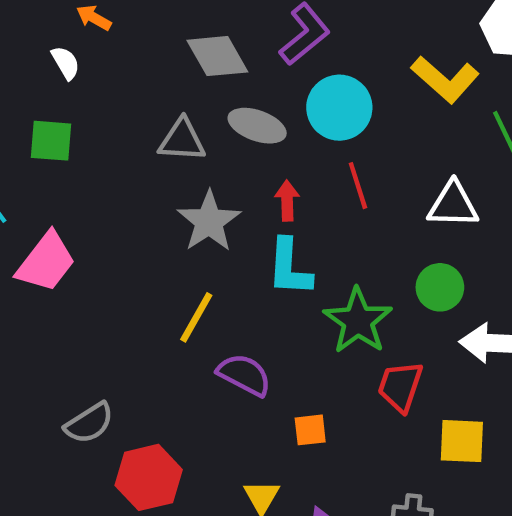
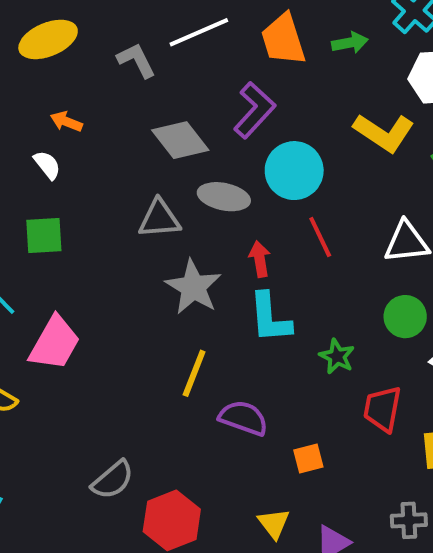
green star: (358, 321) -> (337, 356), size x0.6

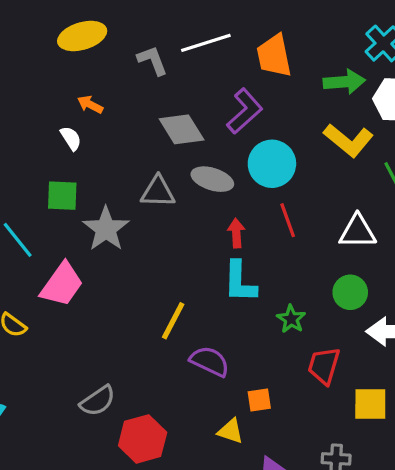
green arrow: (350, 43) -> (344, 82), moved, size x1.4
gray star: (193, 287) -> (106, 229), moved
yellow triangle: (274, 523) -> (231, 431), moved, turned -40

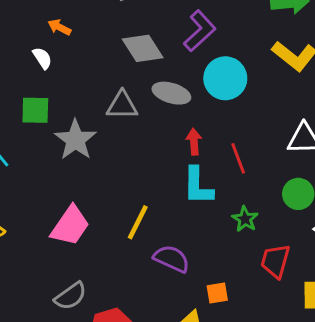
red line: (288, 220) -> (238, 158), moved
pink trapezoid: (62, 284) -> (70, 226), moved

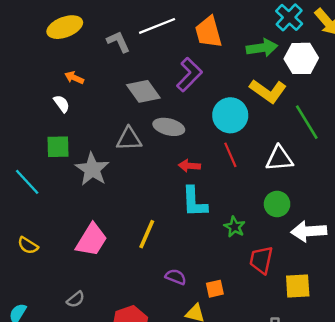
cyan circle: (225, 78) -> (230, 115), moved
red arrow: (194, 142) -> (189, 166), turned -78
red line: (238, 158) -> (230, 155), moved
purple semicircle: (172, 259) -> (176, 277), moved, size x0.7
gray semicircle: (70, 296) -> (76, 299), moved, size x0.7

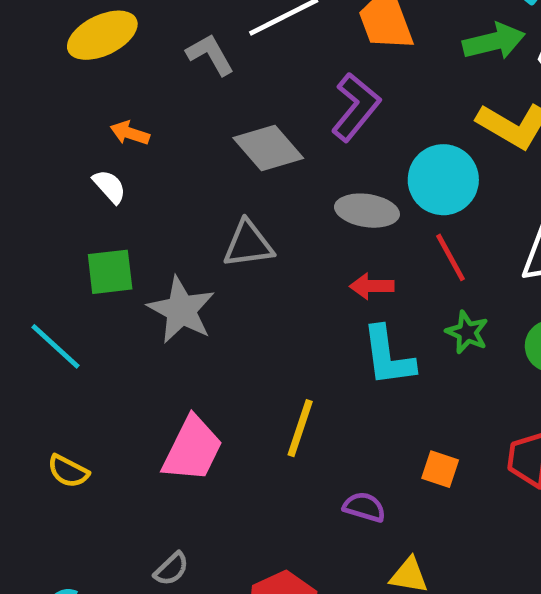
gray ellipse: (169, 127) -> (367, 211), moved
green star: (234, 227) -> (467, 332), moved
orange square: (215, 289) -> (440, 469), moved, turned 36

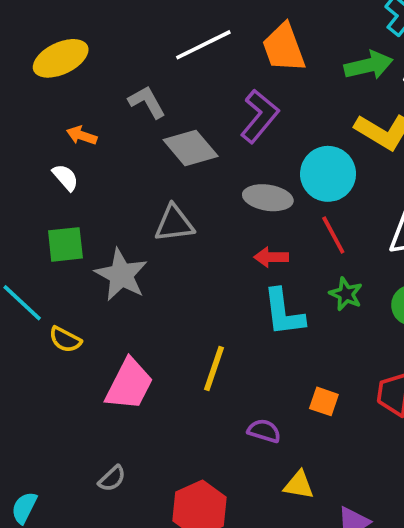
gray L-shape: (210, 55) -> (147, 102), moved
yellow semicircle: (68, 471) -> (65, 340), moved

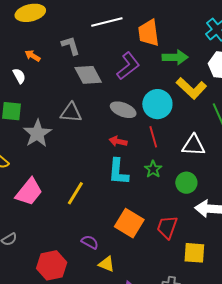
green arrow: (369, 65) -> (175, 57), moved
orange square: (324, 401) -> (129, 223), size x1.8
purple semicircle: (264, 431) -> (90, 242), moved

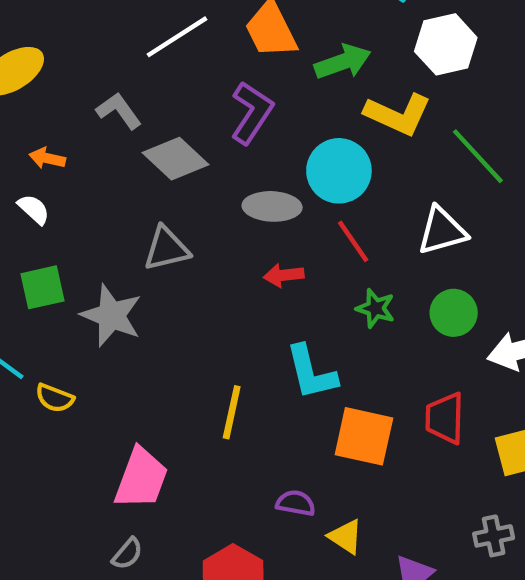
cyan L-shape: (118, 172) -> (311, 372), moved
pink trapezoid: (29, 192) -> (141, 478), moved
yellow triangle: (107, 264) -> (346, 537), turned 30

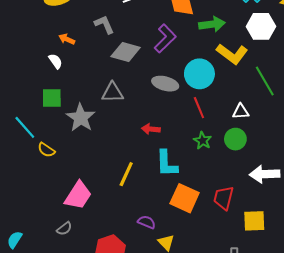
gray diamond: (176, 159) -> (126, 52), turned -40
white triangle: (442, 231) -> (241, 112), size x0.7
red arrow: (284, 275) -> (151, 129), moved
green circle: (454, 313) -> (235, 139), moved

